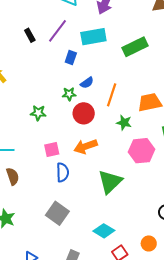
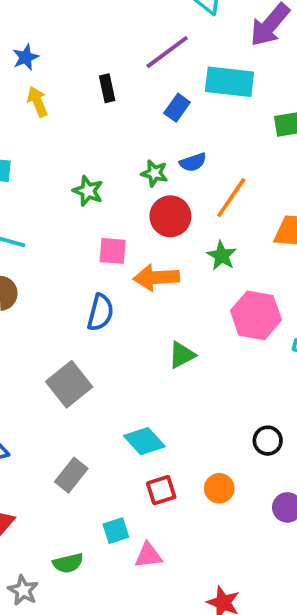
black rectangle: (30, 35) -> (107, 88), moved
green star: (124, 123) -> (222, 256), moved
pink square: (52, 149) -> (113, 251), moved
green triangle: (110, 182) -> (182, 355), size x0.6

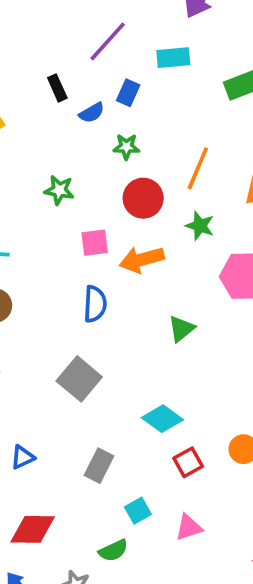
cyan rectangle: (230, 82) -> (173, 58), size x0.7
blue semicircle: (193, 162) -> (92, 113), moved
green star: (155, 173) -> (126, 147), moved
cyan square: (116, 531) -> (138, 511), moved

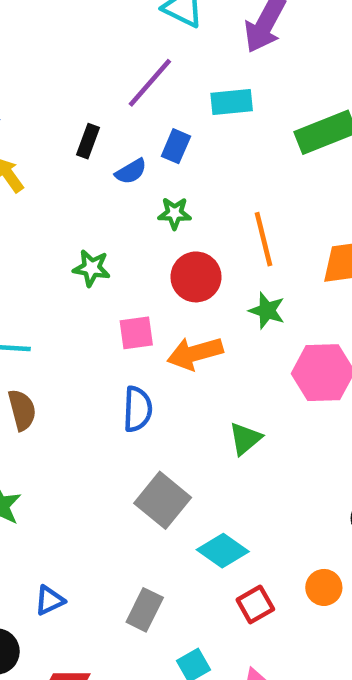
black rectangle: (57, 88) -> (88, 141), turned 45
orange line: (198, 168) -> (264, 239), turned -36
gray square: (79, 379) -> (163, 500), moved

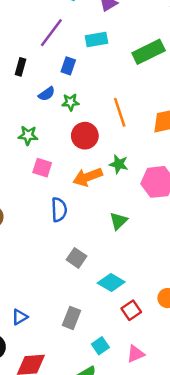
blue semicircle: (131, 171) -> (47, 94), moved
green star: (267, 311) -> (119, 164), moved
pink square: (136, 333) -> (42, 168), moved, turned 30
gray square: (163, 500) -> (77, 258), size x0.7

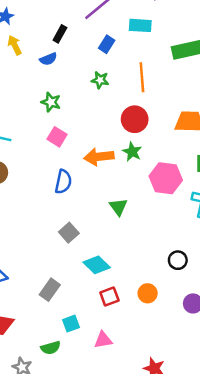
blue semicircle: (47, 94) -> (48, 59), moved
orange line: (120, 112) -> (142, 77), moved
red circle: (85, 136) -> (135, 119), moved
green triangle: (118, 221) -> (118, 207), turned -36

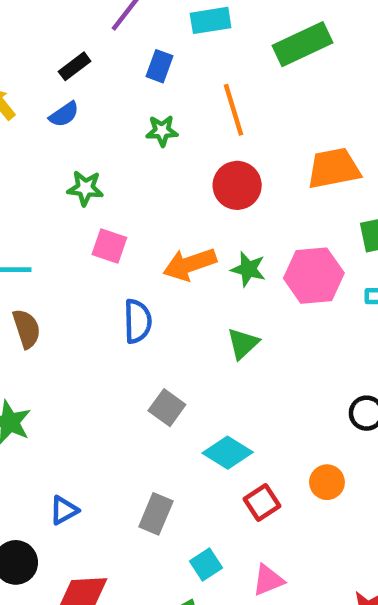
black rectangle: (60, 34) -> (75, 66), turned 36
green star: (132, 152) -> (248, 269), moved
green triangle: (118, 207) -> (243, 344), turned 36

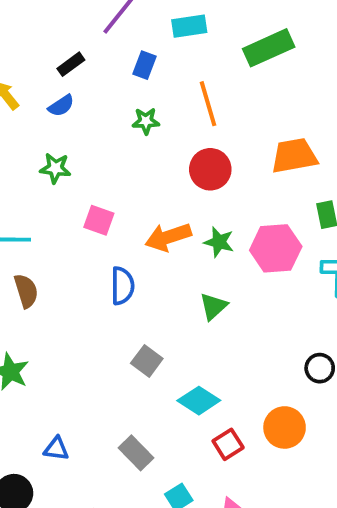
green star: (85, 188) -> (55, 168), moved
orange circle: (327, 482) -> (285, 427), size x1.4
blue triangle: (64, 510) -> (56, 449), turned 36
gray rectangle: (156, 514) -> (136, 453), turned -68

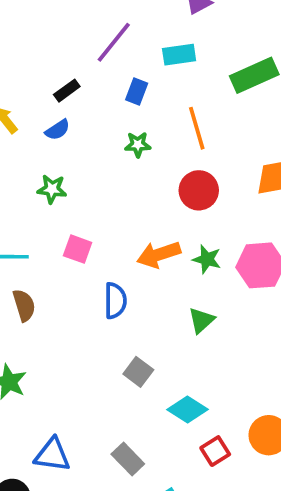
pink square: (99, 220) -> (78, 249), moved
blue triangle: (56, 449) -> (52, 455), size x1.5

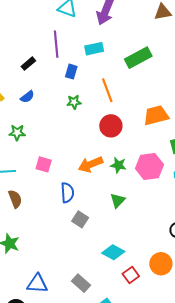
purple line: (114, 42) -> (56, 44), turned -40
black rectangle: (67, 91) -> (28, 64), moved
green star: (52, 189) -> (17, 133), moved
gray square: (138, 372) -> (80, 219), moved

